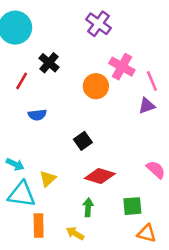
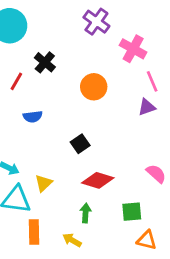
pink cross: (122, 67) -> (133, 49), moved

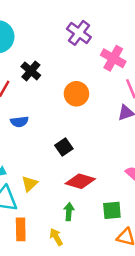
yellow arrow: (72, 240) -> (56, 237), turned 30

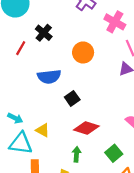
blue semicircle: (19, 122) -> (49, 77), moved, size x1.5
yellow triangle: (30, 184) -> (43, 130), turned -48
green square: (112, 210) -> (114, 153), turned -35

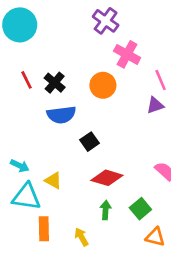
pink cross: (115, 22) -> (127, 54), moved
black cross: (44, 33) -> (55, 83), moved
red line: (21, 48) -> (26, 80), turned -56
green arrow: (77, 154) -> (106, 210), moved

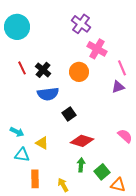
cyan triangle: (26, 197) -> (22, 155), size x0.7
green square: (140, 209) -> (102, 172), moved

